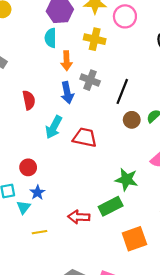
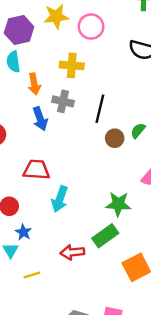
yellow cross: (95, 39) -> (72, 65), moved
cyan arrow: (54, 127) -> (60, 199), moved
red trapezoid: (85, 137) -> (36, 170), moved

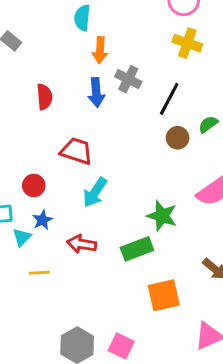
yellow cross: (72, 65) -> (187, 43), moved
green semicircle: (138, 131) -> (208, 124), moved
red arrow: (72, 252) -> (82, 244), moved

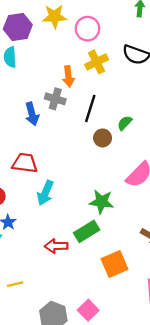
yellow cross: (187, 43) -> (97, 62), turned -35
orange arrow: (100, 50) -> (68, 76), moved
red arrow: (82, 244) -> (56, 246), moved
yellow line: (39, 273) -> (15, 284), moved
pink square: (121, 346) -> (88, 310), turned 30

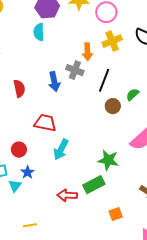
orange square: (114, 264) -> (116, 214), size x0.6

